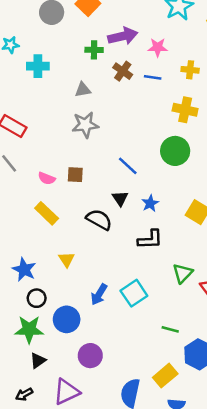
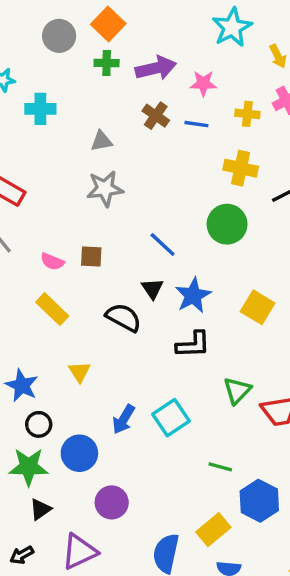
green cross: (94, 50) -> (107, 63), moved
blue star: (150, 203) -> (193, 295), size x1.5

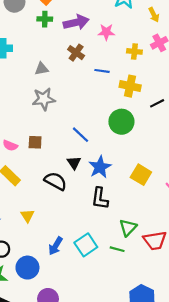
blue line: (196, 124) -> (102, 71), moved
black L-shape: (193, 345) -> (100, 198), turned 100
green line: (220, 467) -> (117, 249), moved

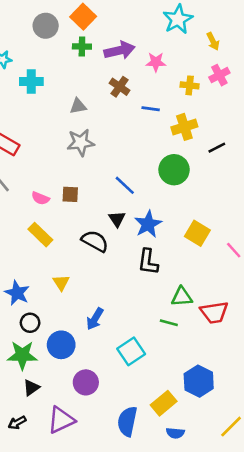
yellow cross: (130, 86) -> (184, 127), turned -30
green triangle: (128, 228) -> (182, 297), turned 42
cyan square: (86, 245) -> (131, 351), moved

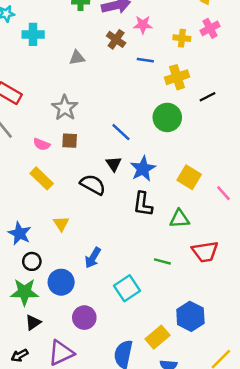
pink star: (156, 62) -> (143, 25), moved
gray star: (81, 142) -> (65, 108), moved, turned -30
green triangle: (182, 297) -> (179, 219), moved

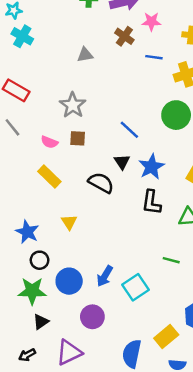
cyan cross: (33, 34) -> (22, 36), moved, turned 30
blue arrow: (93, 258) -> (105, 276), moved

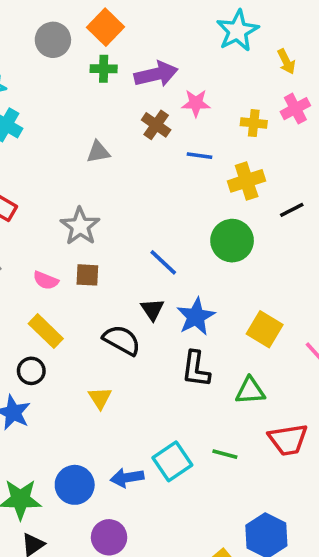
yellow triangle: (69, 222) -> (100, 398), moved
black circle: (40, 260) -> (31, 371), moved
blue arrow: (105, 276) -> (127, 478), turned 50
cyan square: (135, 287) -> (172, 461), moved

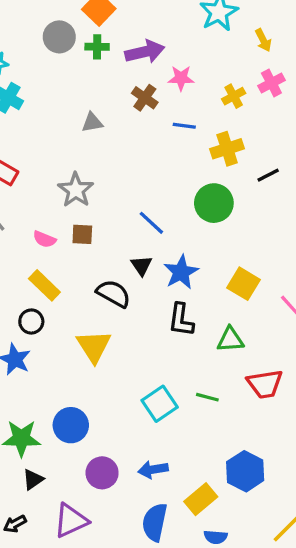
gray circle: (53, 40) -> (59, 37), moved
yellow cross: (254, 123) -> (234, 96), turned -35
yellow triangle: (100, 398) -> (94, 346), size x1.6
blue arrow: (127, 478) -> (153, 470), moved

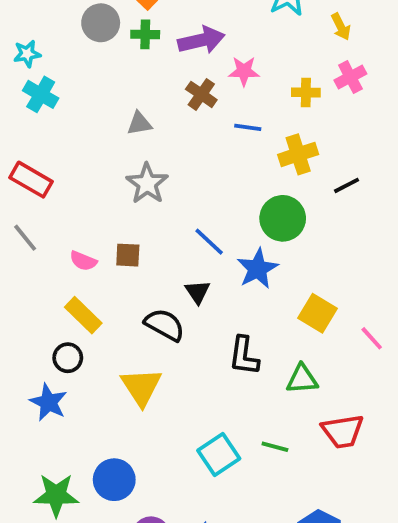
yellow cross: (234, 96) -> (306, 92), turned 30
gray star: (76, 190) -> (147, 183), moved
blue star: (181, 272) -> (257, 269), moved

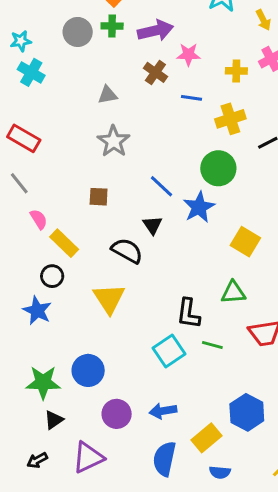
gray circle: (101, 23) -> (78, 32), moved
pink semicircle: (83, 261) -> (39, 219), moved, turned -144
black L-shape: (244, 356) -> (188, 314), moved

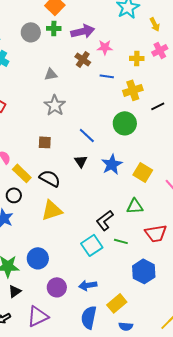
blue star: (199, 207) -> (112, 164), moved
black semicircle: (127, 251) -> (50, 178), moved
yellow triangle: (109, 299) -> (52, 210), turned 45
black L-shape: (188, 314) -> (105, 220), turned 45
blue hexagon: (247, 412) -> (144, 271), moved

